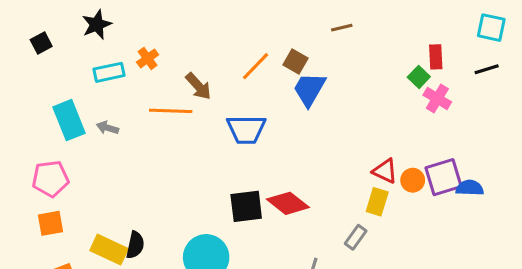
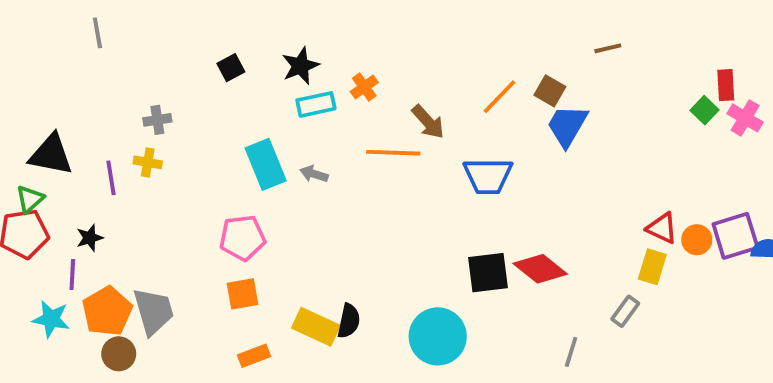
black star: (97, 25) -> (300, 66), moved
pink cross: (437, 99) -> (745, 118), moved

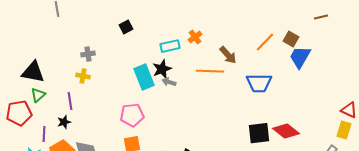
black star: (300, 66) -> (162, 69), moved
purple line: (111, 178) -> (70, 101), moved
green triangle: (30, 199) -> (38, 95), moved
black star: (90, 238) -> (64, 122), moved

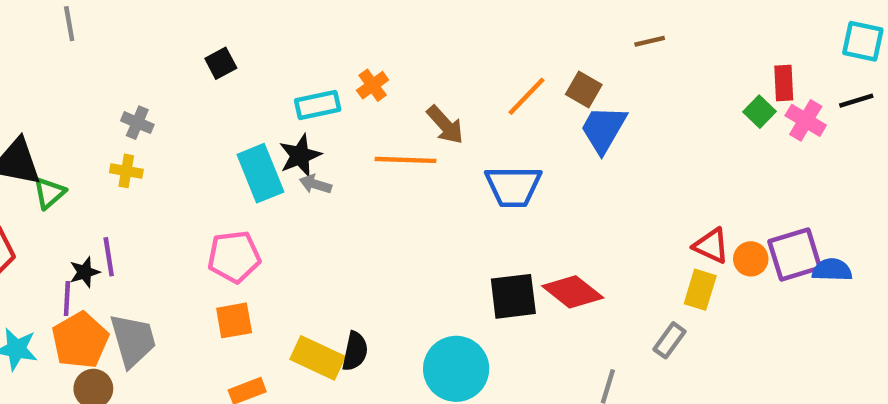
gray cross: (88, 54) -> (137, 123), turned 32
green triangle: (38, 95) -> (49, 193), moved
purple line: (70, 101) -> (109, 257), moved
purple line: (44, 134) -> (67, 298), moved

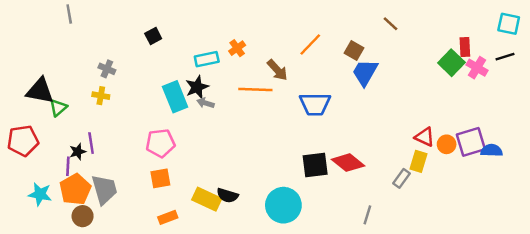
brown line: (650, 41) -> (391, 24), turned 56
orange line: (526, 96) -> (310, 44), moved
green square: (760, 112) -> (451, 63), size x1.5
gray rectangle: (669, 340) -> (402, 178), moved
black semicircle: (355, 351) -> (227, 195), turned 95

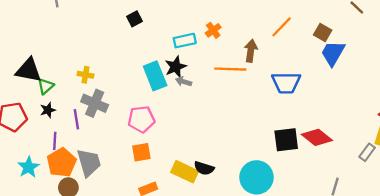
gray cross: (107, 69) -> (95, 103), moved, size x1.6
brown arrow: (277, 70) -> (251, 51), turned -130
black star: (78, 152) -> (48, 110), moved
cyan star: (40, 194) -> (28, 167), turned 30

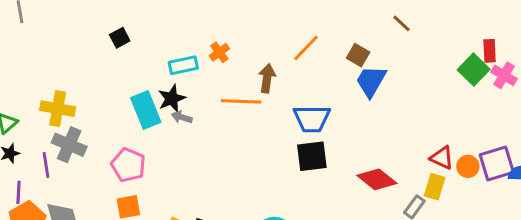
yellow cross: (85, 75) -> (58, 109), size x1.6
pink pentagon: (141, 119) -> (128, 165), turned 30
red diamond: (317, 137) -> (377, 179), moved
black square: (286, 140) -> (312, 156), moved

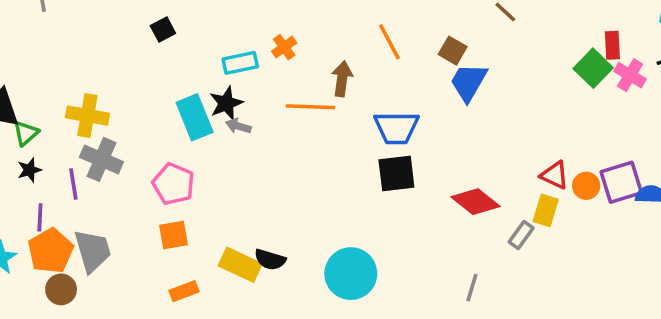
orange line: (306, 48) -> (389, 42), turned -72

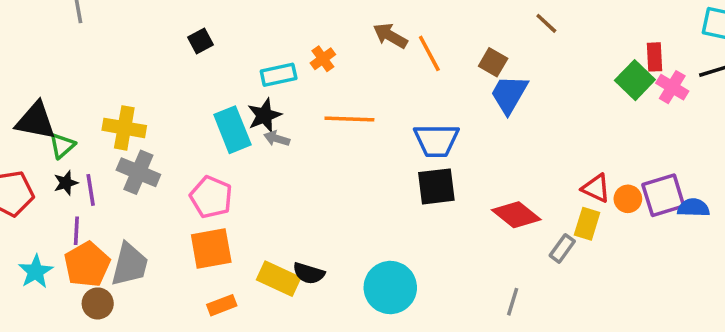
brown arrow: (342, 79) -> (390, 36), moved, turned -68
purple line: (73, 184) -> (91, 190), moved
orange square: (173, 235) -> (211, 248), size x1.4
gray trapezoid: (93, 251) -> (130, 264), turned 30

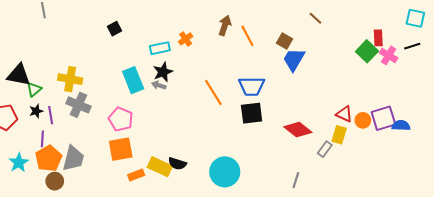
brown arrow: (390, 36) -> (225, 26), turned 78
black star: (264, 115) -> (163, 72), moved
orange line: (349, 119) -> (213, 93), moved, turned 56
orange rectangle: (222, 305) -> (136, 175), moved

